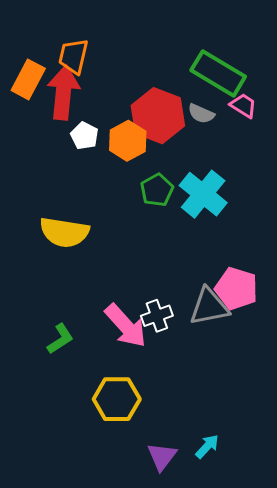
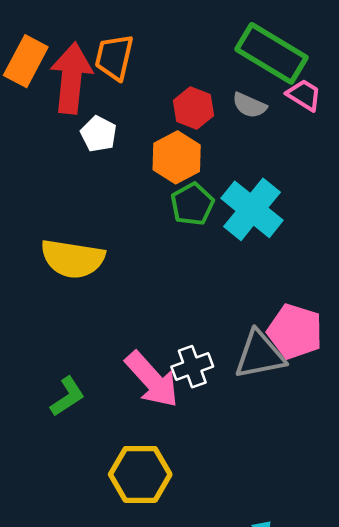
orange trapezoid: (73, 56) -> (114, 57), moved
red hexagon: (158, 116) -> (194, 108), size x0.6
orange hexagon: (128, 141) -> (177, 157), moved

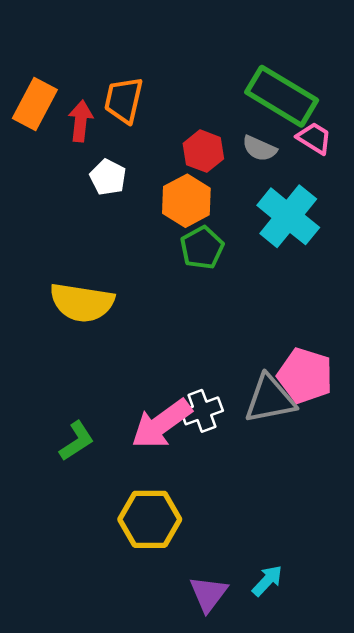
red arrow: (71, 78) -> (81, 121), size x0.6
cyan cross: (252, 209) -> (288, 216), moved
pink arrow: (152, 380) -> (162, 424), turned 96

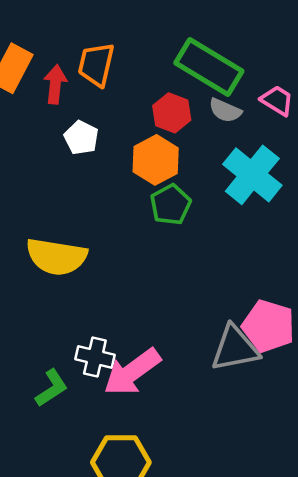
green rectangle: (282, 96) -> (209, 67), moved
white cross: (202, 411) -> (95, 357), moved, turned 33

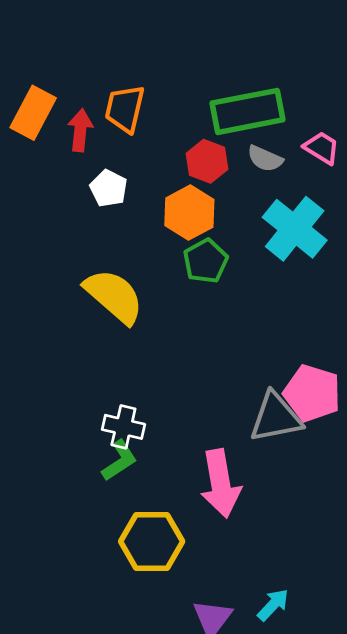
green rectangle: (209, 67) -> (247, 111), turned -42
yellow semicircle: (57, 257) -> (114, 296), moved, turned -148
pink arrow: (132, 372) -> (220, 483), moved, turned -64
green L-shape: (52, 388) -> (119, 461), moved

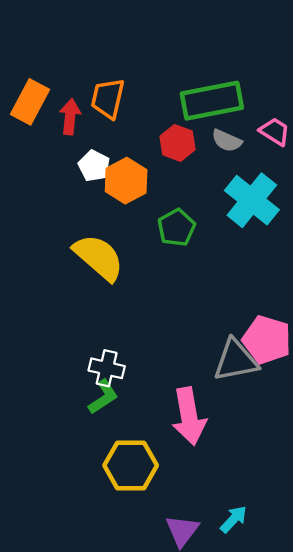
orange hexagon: (189, 213) -> (126, 181), moved

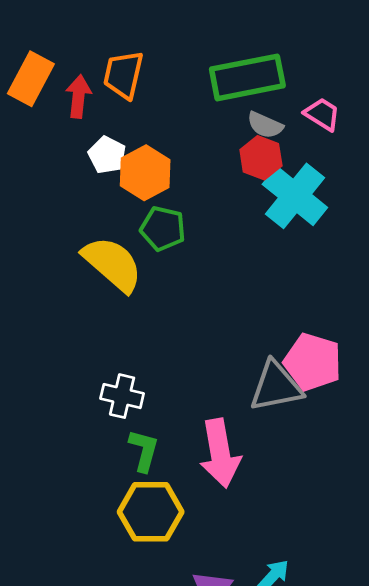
red hexagon: (178, 143) -> (261, 158), moved
green pentagon: (176, 228) -> (163, 229), moved, turned -30
green L-shape: (103, 397) -> (144, 451), moved, turned -42

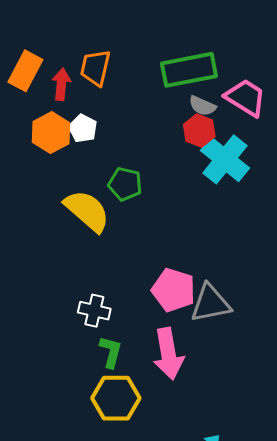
pink trapezoid: (322, 114) -> (246, 98), size x1.5
orange hexagon: (145, 173) -> (51, 133), moved
pink pentagon: (313, 362) -> (174, 290), moved

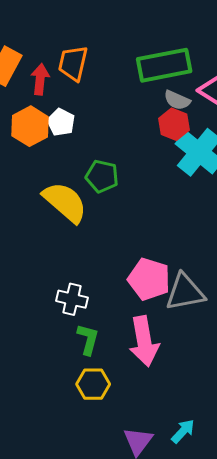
yellow hexagon: (116, 398) -> (93, 384), size x0.7

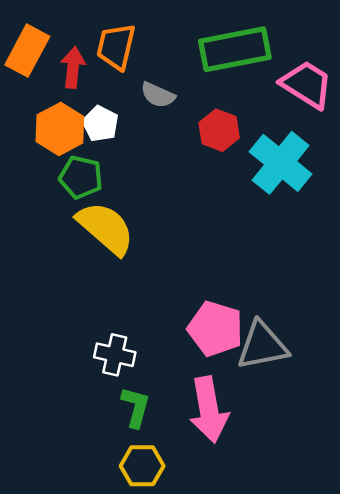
gray semicircle: (177, 100) -> (158, 95), moved
red hexagon: (174, 124) -> (219, 130), moved
green pentagon: (102, 176) -> (81, 177), moved

